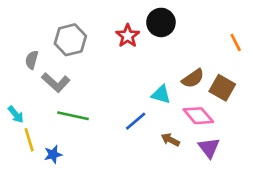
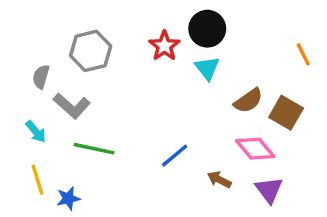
cyan triangle: (161, 94) -> (207, 68), moved, turned 36
cyan arrow: (16, 114) -> (36, 132), moved

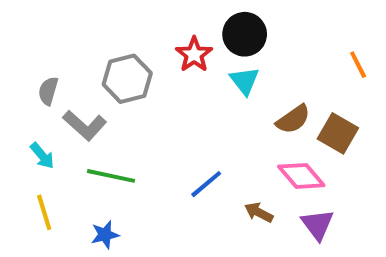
gray hexagon: (91, 51) -> (127, 79), moved
blue star: (68, 198) -> (105, 235), moved

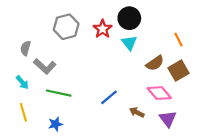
orange line: (358, 65) -> (178, 40), moved
gray hexagon: (127, 79) -> (66, 27), moved
brown square: (338, 133) -> (178, 71), turned 30

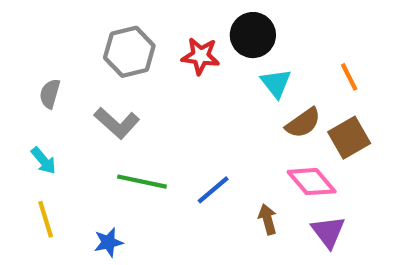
red star: (103, 29) -> (201, 56), turned -30
cyan triangle: (129, 43) -> (276, 83), moved
gray L-shape: (45, 66) -> (117, 123), moved
green line: (59, 93) -> (142, 182), moved
brown arrow: (137, 112) -> (268, 219), turned 48

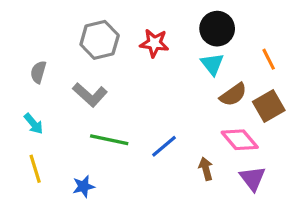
black circle: (253, 35) -> (217, 29), moved

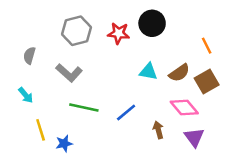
black circle: (217, 29) -> (152, 23), moved
cyan triangle: (212, 64) -> (148, 72), moved, turned -42
yellow line: (35, 169) -> (41, 130), moved

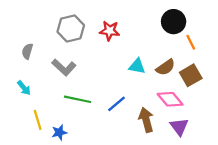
black circle: (152, 23) -> (174, 22), moved
brown arrow: (158, 130) -> (146, 120), size x1.5

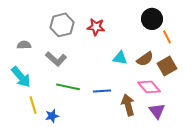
gray semicircle: (27, 51) -> (24, 45), turned 72
cyan arrow: (24, 88) -> (21, 77), size x1.6
blue line: (116, 104) -> (102, 91), turned 36

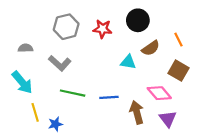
black circle: (152, 19) -> (138, 20), moved
brown semicircle: (145, 59) -> (151, 48), moved
brown square: (167, 66) -> (179, 71), turned -30

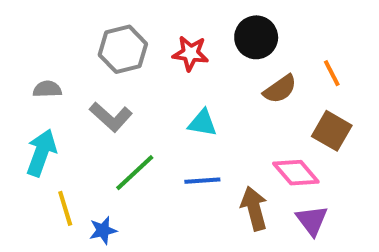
cyan triangle: (128, 62) -> (202, 123), moved
cyan arrow: (22, 82) -> (41, 153), turned -120
green line: (73, 93) -> (135, 173), turned -55

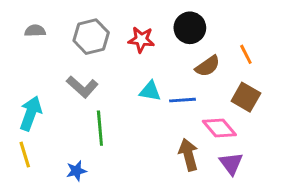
gray semicircle: (47, 89) -> (35, 31), moved
green line: (135, 173) -> (100, 128), turned -52
blue line: (202, 181) -> (183, 100), moved
yellow line: (65, 208) -> (25, 155), moved

